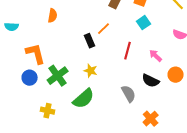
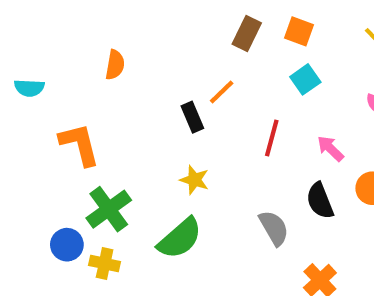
green cross: (58, 76) -> (109, 209), moved
blue circle: (30, 78) -> (67, 245), moved
black semicircle: (151, 81) -> (320, 201), turned 42

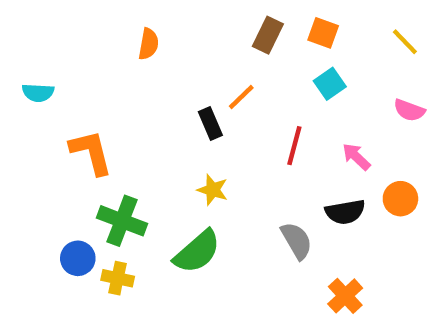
orange semicircle: (115, 65) -> (149, 44), moved
black semicircle: (320, 201) -> (345, 212), turned -78
green cross: (109, 209) -> (122, 221), turned -33

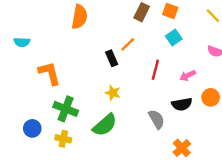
orange semicircle: (149, 44) -> (79, 17), size x1.5
pink arrow: (356, 157) -> (188, 75), turned -70
blue circle: (78, 258) -> (32, 128), moved

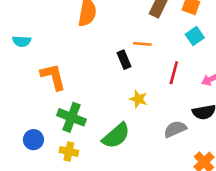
orange line: (128, 44) -> (142, 44), turned 49
yellow star: (113, 93) -> (138, 99), moved
gray semicircle: (157, 119) -> (175, 129), turned -84

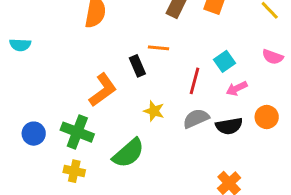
cyan square: (195, 36) -> (225, 61), moved
orange L-shape: (53, 77) -> (103, 90), moved, turned 68
gray semicircle: (175, 129) -> (196, 118), moved
blue circle: (33, 140) -> (34, 134), moved

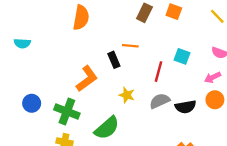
cyan square: (225, 61) -> (182, 56), turned -35
pink arrow: (237, 88) -> (213, 77), moved
blue circle: (34, 134) -> (32, 103), moved

